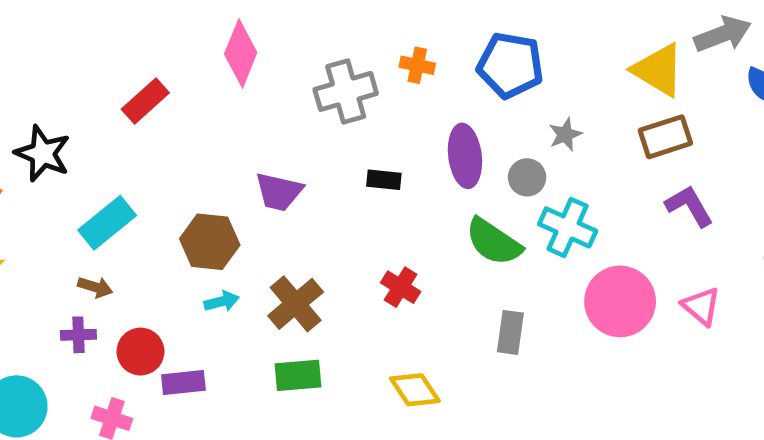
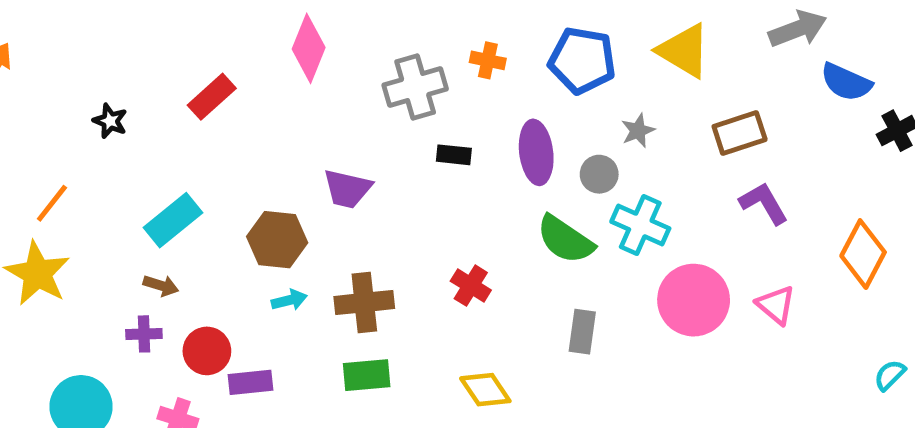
yellow triangle: (658, 70) -> (684, 51), moved
black star: (43, 154) -> (110, 121), moved, size x0.6
black rectangle: (384, 180) -> (454, 155), moved
brown cross: (296, 304) -> (364, 302), turned 34

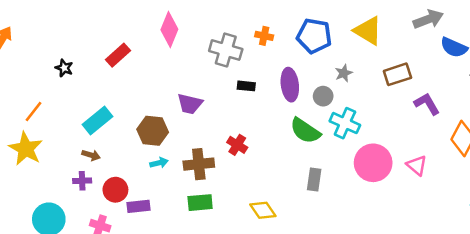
gray cross: (415, 87) -> (226, 50), turned 32
purple L-shape: (764, 203) -> (427, 104), moved
red cross: (471, 286) -> (237, 145), moved

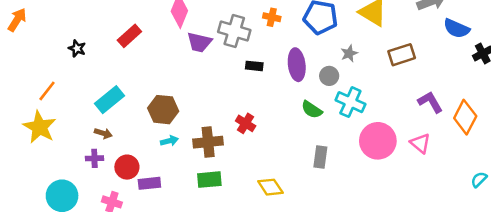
purple trapezoid: (190, 104) -> (199, 42), moved
purple L-shape: (427, 104) -> (430, 102), moved
green semicircle: (305, 131) -> (312, 110), size x0.7

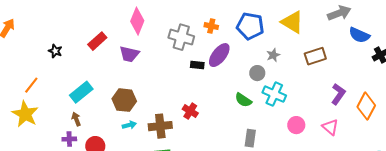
purple trapezoid: (199, 42) -> (129, 54), moved
purple ellipse: (297, 65) -> (219, 55), moved, turned 45
purple L-shape: (430, 102) -> (338, 94), turned 65
brown arrow: (103, 133) -> (76, 119), turned -128
pink circle: (378, 141) -> (296, 125), size x0.6

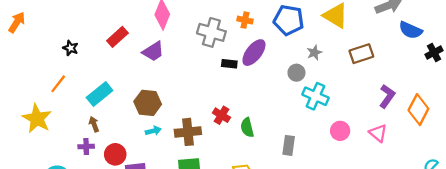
purple trapezoid: (129, 54) -> (153, 51), turned -45
orange line: (31, 85) -> (58, 84), moved
green semicircle: (243, 100) -> (247, 127), moved, turned 42

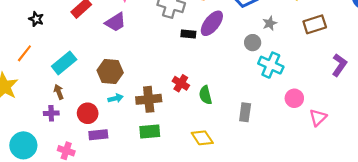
pink triangle: (378, 133) -> (318, 118), moved, turned 36
red circle: (115, 154) -> (88, 113), moved

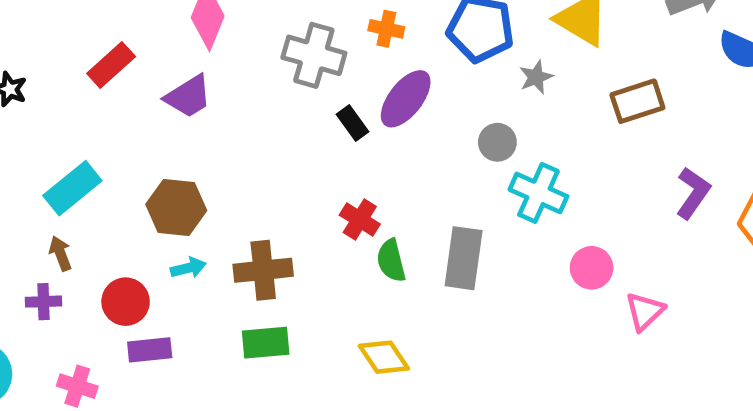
gray star: (270, 23) -> (536, 77), moved
black rectangle: (188, 34) -> (353, 123), turned 48
red cross: (181, 83) -> (360, 220), moved
gray rectangle: (245, 112) -> (464, 258), moved, size x1.4

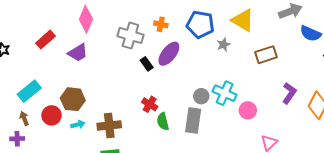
gray circle: (497, 142) -> (201, 96), moved
pink circle: (592, 268) -> (248, 110), moved
red circle: (126, 302) -> (52, 115), moved

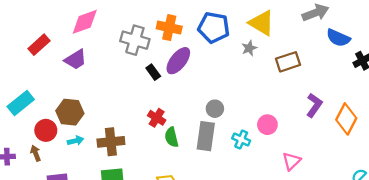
pink diamond: (86, 19) -> (85, 22), turned 48
orange cross: (161, 24) -> (169, 28), size x1.5
gray star: (224, 45) -> (249, 48), moved
cyan cross: (225, 93) -> (241, 139), moved, size x0.7
brown arrow: (24, 118) -> (36, 153), moved

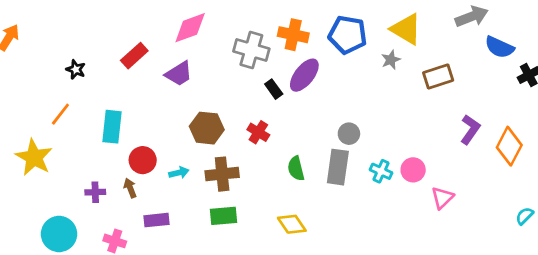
cyan rectangle: (21, 103) -> (112, 127), turned -45
brown hexagon: (70, 112) -> (207, 128), moved
red cross: (157, 118) -> (258, 132), moved
pink circle: (267, 125) -> (413, 170), moved

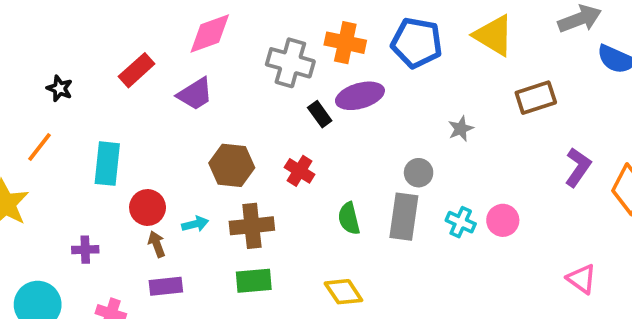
gray star: (391, 60) -> (461, 129), moved
purple ellipse: (304, 75) -> (360, 96), turned 36
brown arrow: (130, 188) -> (157, 244), moved
pink triangle: (442, 198) -> (582, 279), moved, turned -40

